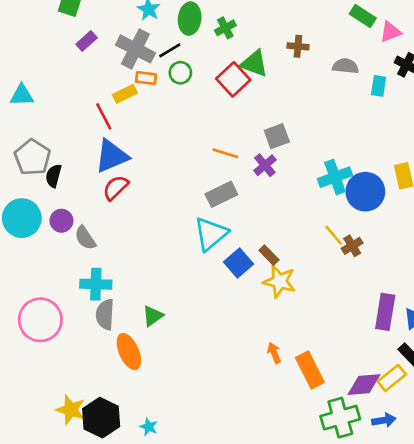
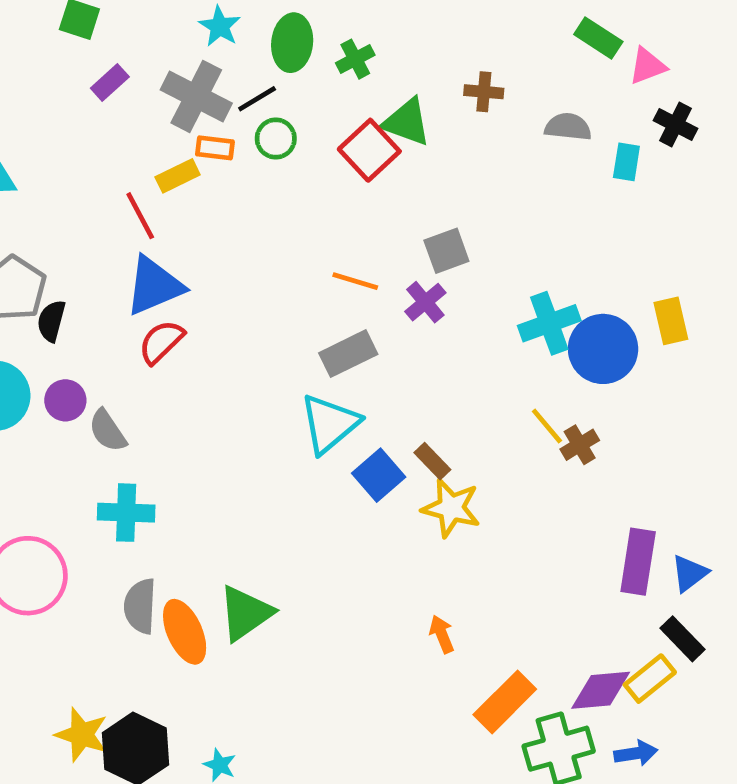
gray semicircle: (105, 315) -> (140, 606), moved
green triangle: (153, 316) -> (245, 613), moved, size x1.5
orange rectangle: (310, 370) -> (505, 702), moved, turned 72

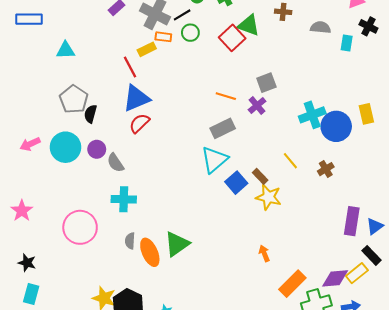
yellow line: (547, 426) -> (290, 161), moved
gray semicircle: (140, 606) -> (130, 241), size x0.7

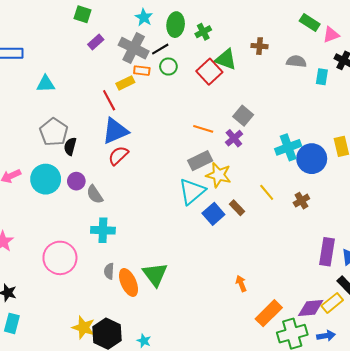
gray square: (266, 83) -> (243, 116), turned -30
yellow star: (268, 197) -> (219, 175), moved
green triangle: (177, 244) -> (155, 274), turned -32

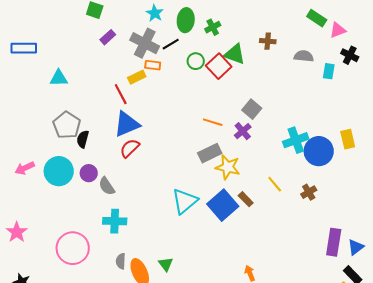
green circle: (168, 67) -> (196, 61), moved
cyan triangle: (192, 191) -> (185, 201), moved
blue square: (213, 214) -> (223, 205), size x1.4
green triangle: (155, 274) -> (166, 264), size x0.6

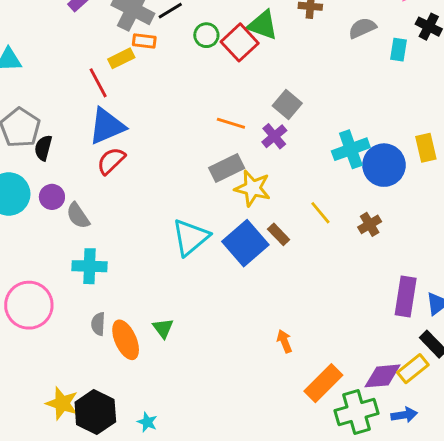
gray semicircle: (304, 56) -> (362, 28), turned -30

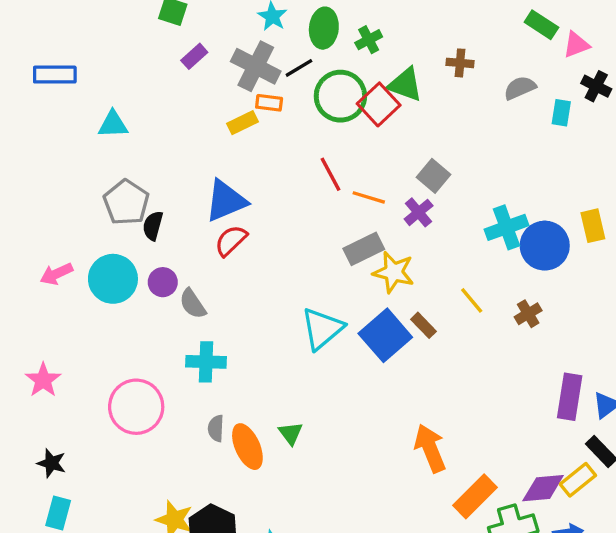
green circle: (206, 35) -> (340, 96), size x1.8
red line: (98, 83) -> (330, 174), moved
orange arrow: (284, 341) -> (430, 448), size x1.8

